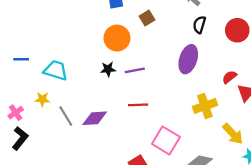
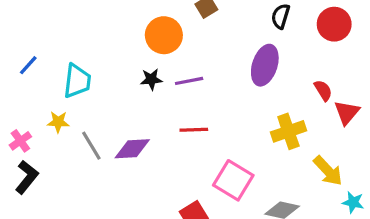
blue line: (21, 59) -> (28, 65), turned -48
cyan trapezoid: (56, 70) -> (77, 81), turned 80
red semicircle: (229, 77) -> (323, 90), turned 96

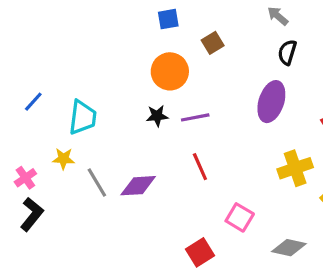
red line: (194, 130) -> (200, 167), turned 68
pink square: (233, 180) -> (240, 217), size x0.7

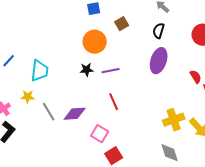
black semicircle: (287, 52) -> (159, 31), moved
yellow cross: (295, 168) -> (174, 120), moved
pink square: (240, 217) -> (100, 134), moved
gray diamond: (289, 248) -> (170, 153), turned 60

